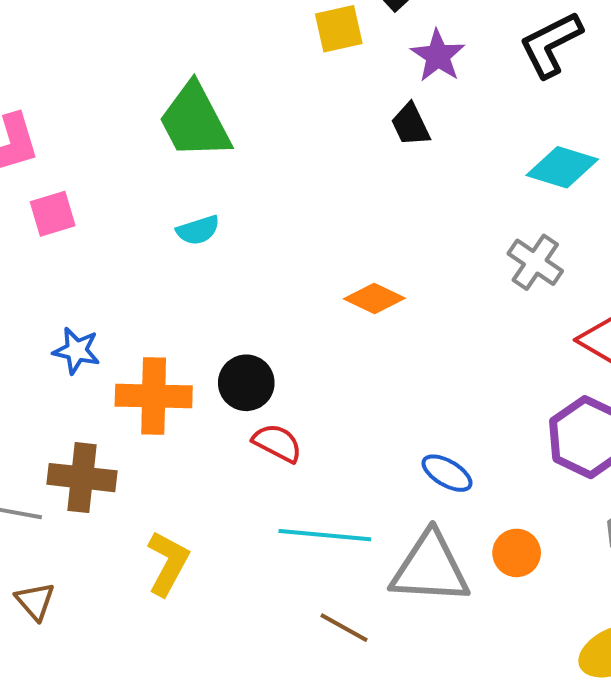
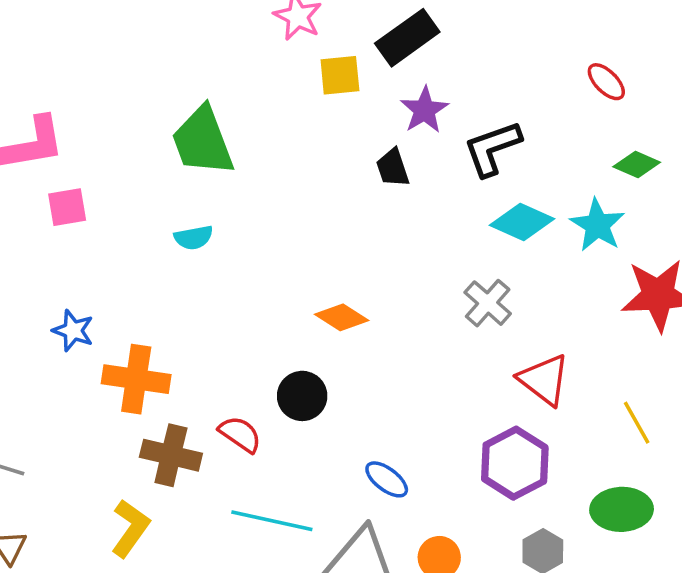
black L-shape: (551, 44) -> (492, 148), moved
black circle: (246, 383) -> (302, 396), moved
brown cross: (82, 478) -> (171, 455), moved

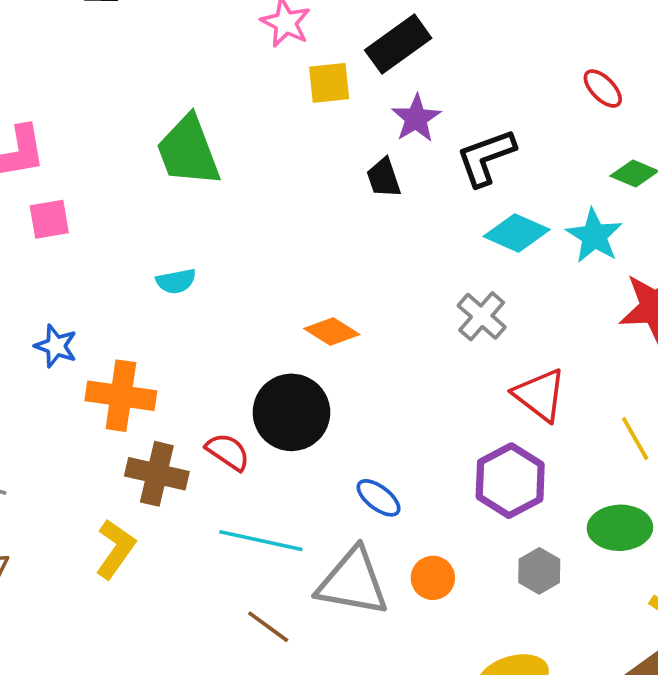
cyan semicircle: (194, 238) -> (176, 281), moved
black circle: (302, 396) -> (291, 412), size x1.5

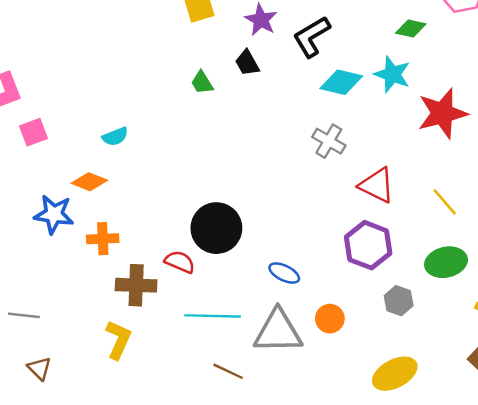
green trapezoid: (188, 151) -> (202, 83), moved, size x0.5
cyan semicircle: (176, 281) -> (115, 137), moved
orange diamond: (332, 332) -> (89, 182), moved
blue star: (56, 346) -> (54, 214), size x1.4
orange cross: (121, 396) -> (103, 239), size x0.7

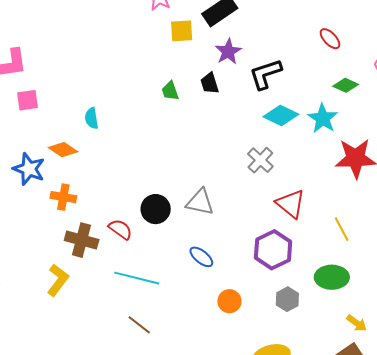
cyan semicircle: (115, 137) -> (92, 118), turned 90
black circle: (216, 228) -> (156, 209), size x0.7
gray triangle: (278, 331) -> (200, 202), moved, size x0.7

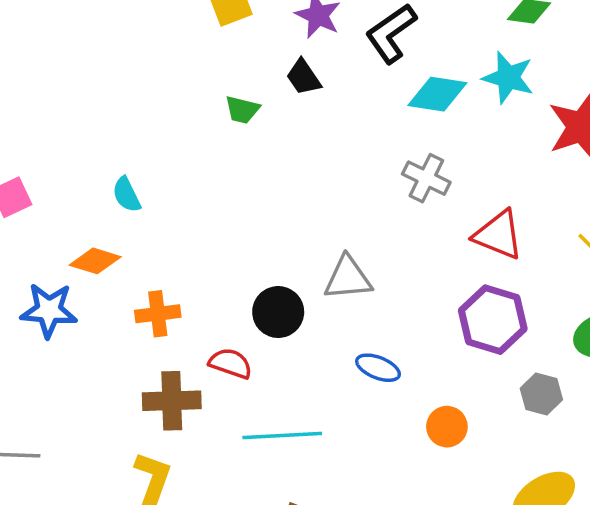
green trapezoid: (170, 91) -> (242, 110), turned -40
orange cross: (63, 197) -> (158, 314), moved

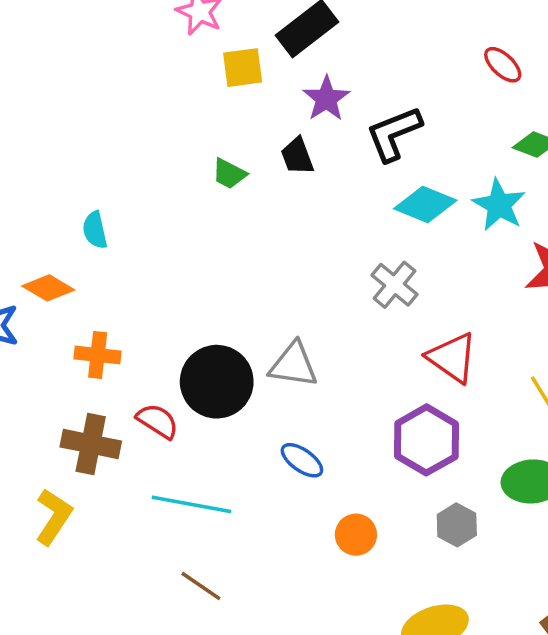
black circle: (278, 312) -> (217, 382), size x1.4

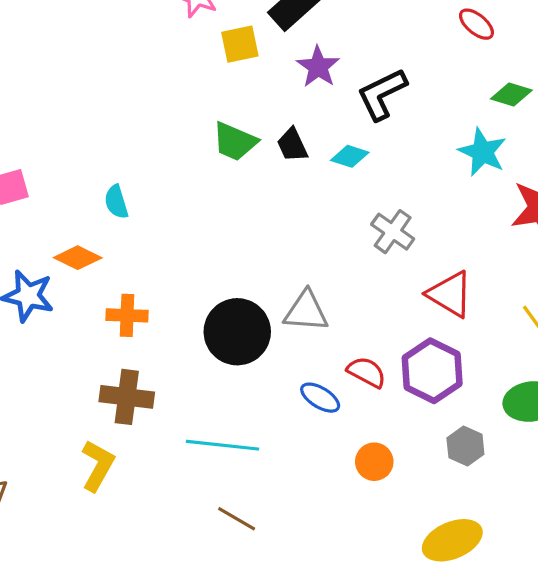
black trapezoid: (297, 156) -> (292, 145), moved
green trapezoid: (229, 174) -> (235, 142), size x1.4
cyan diamond: (425, 205) -> (350, 156), moved, size x0.7
red semicircle: (157, 421) -> (367, 372), moved

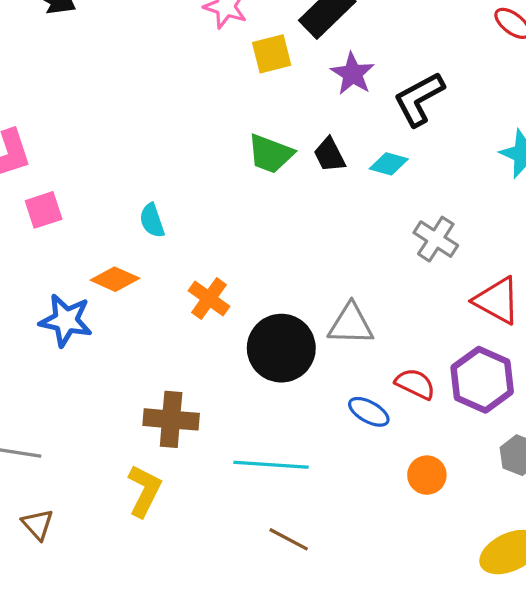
orange cross: (127, 315) -> (209, 299), moved, turned 36

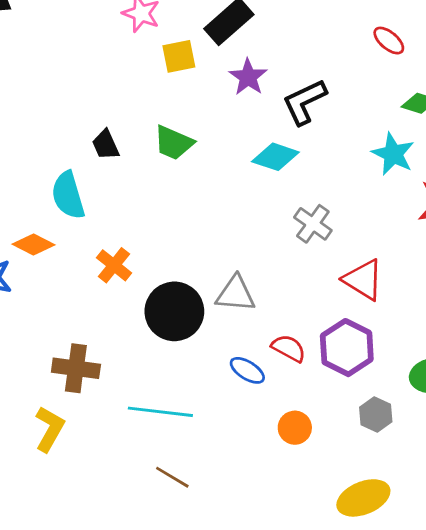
black trapezoid: (329, 155) -> (106, 145), moved
cyan diamond: (389, 164) -> (275, 157), size x1.4
cyan semicircle: (152, 221) -> (68, 195), size x1.6

